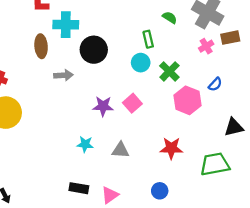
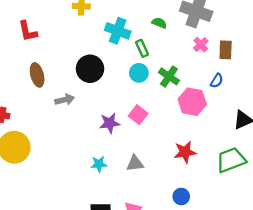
cyan cross: (66, 25) -> (118, 31), moved, turned 30
brown rectangle: (230, 38) -> (226, 50), moved, turned -66

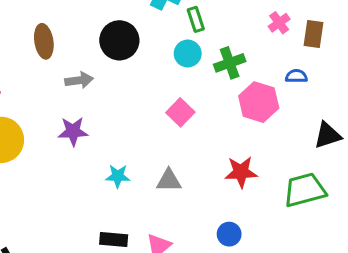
green cross: (169, 76) -> (230, 63), turned 30
blue semicircle: (217, 81) -> (296, 76), turned -128
purple star: (110, 123) -> (73, 131), moved

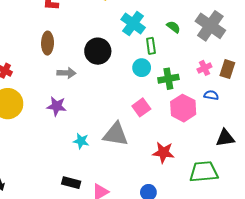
pink cross: (279, 23) -> (204, 68), moved
pink square: (180, 112) -> (141, 107), moved
gray triangle: (169, 181) -> (116, 134), moved, size x1.5

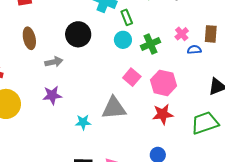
pink cross: (204, 68) -> (182, 34), moved
brown rectangle: (227, 69) -> (211, 34), moved
pink hexagon: (183, 108) -> (164, 83), moved

